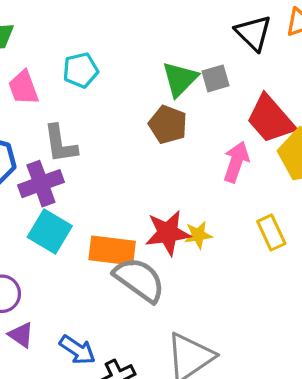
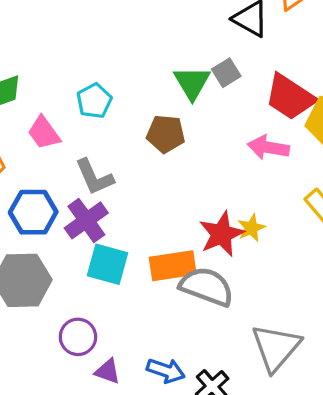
brown pentagon: (168, 124) -> (166, 134), moved
pink arrow: (236, 162) -> (268, 147), turned -84

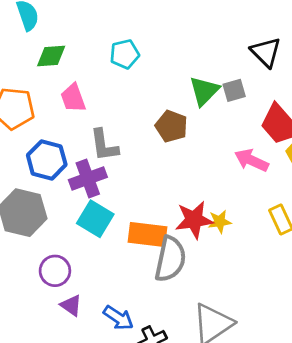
cyan pentagon: (94, 101) -> (125, 54), moved
gray semicircle: (207, 287) -> (170, 259), turned 66

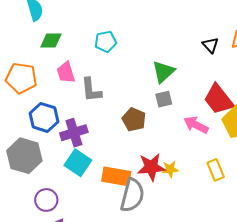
black triangle: (266, 52) -> (210, 45), size x0.7
gray square: (234, 90) -> (164, 99), moved
brown pentagon: (171, 126) -> (134, 119), moved
gray L-shape: (104, 145) -> (91, 90), moved

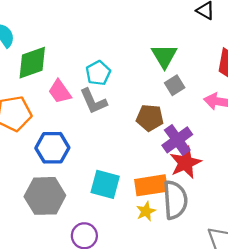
green diamond: (51, 41) -> (32, 63), size x1.4
cyan pentagon: (106, 42) -> (98, 73), moved
purple cross: (74, 133) -> (177, 140), moved
yellow star: (170, 169) -> (146, 211), moved

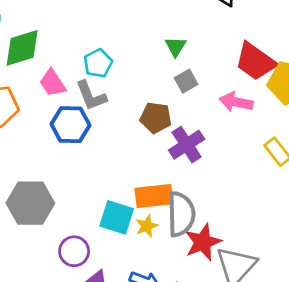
green triangle: (164, 56) -> (176, 47), size x0.7
blue hexagon: (52, 148) -> (70, 125), moved
red star: (185, 163) -> (203, 242), moved
cyan square: (105, 184) -> (117, 217), moved

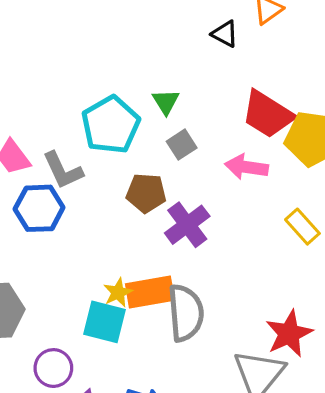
cyan pentagon: (98, 63) -> (111, 125), moved, size x1.6
yellow star: (147, 226) -> (118, 293), moved
red star: (203, 242) -> (289, 334), moved

